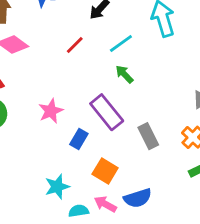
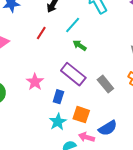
cyan star: (57, 187) -> (58, 122), moved

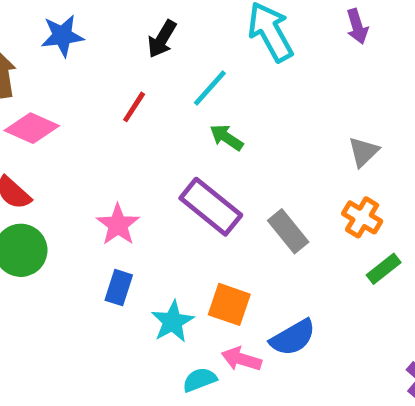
blue rectangle: (58, 97) -> (119, 288), moved

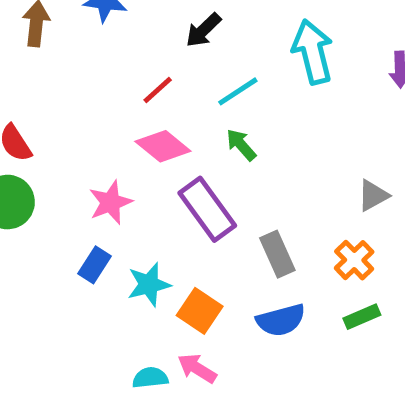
pink diamond: (32, 128) -> (163, 146), moved
cyan star: (173, 322) -> (149, 285), moved
blue semicircle: (293, 338) -> (281, 320), moved

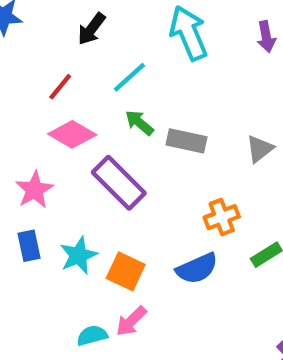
gray rectangle: (277, 254) -> (186, 141), moved, turned -45
orange cross: (354, 260) -> (222, 217), moved, turned 32
blue rectangle: (94, 265) -> (29, 246), turned -36
pink arrow: (197, 368) -> (131, 321), turned -68

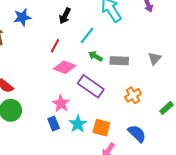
pink star: (34, 190) -> (61, 104), moved
orange cross: (222, 217) -> (133, 95), moved
blue semicircle: (197, 268) -> (137, 134), moved, turned -102

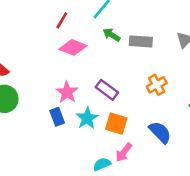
purple rectangle: (91, 86) -> (107, 90), moved, size x0.7

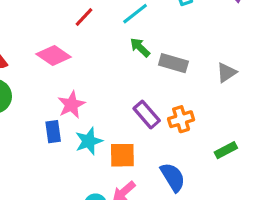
pink diamond: (73, 47) -> (54, 56), moved
purple rectangle: (107, 90) -> (147, 115), moved
orange square: (116, 124) -> (122, 155), turned -30

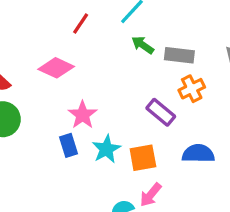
orange cross: (181, 119) -> (192, 89), moved
blue semicircle: (173, 177) -> (198, 154), moved, turned -48

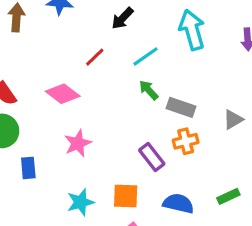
blue rectangle: (68, 145) -> (28, 168), moved
cyan star: (106, 149) -> (80, 202), moved

